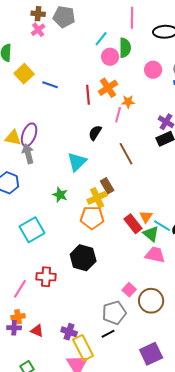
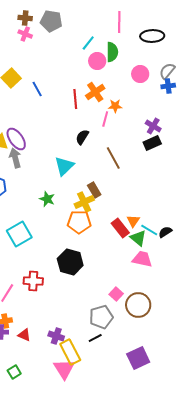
pink cross: (38, 30) -> (25, 34), turned -32
blue line: (50, 85) -> (37, 89), turned 42
purple ellipse: (29, 135) -> (16, 139), turned -55

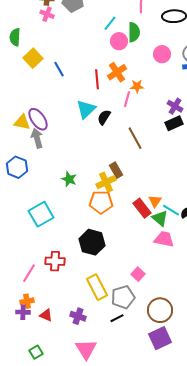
cyan triangle: (64, 166) -> (86, 109), moved
brown circle: (138, 305) -> (160, 310), moved
yellow rectangle: (70, 352) -> (97, 287), moved

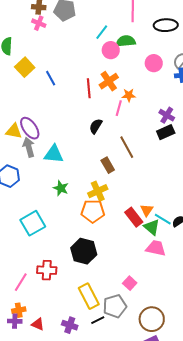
green semicircle: (134, 32) -> (126, 41), turned -96
cyan triangle: (86, 109) -> (54, 154), moved, turned 50
brown rectangle: (116, 170) -> (108, 165), moved
black line: (117, 318) -> (98, 320), moved

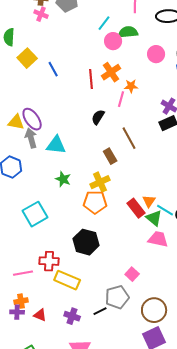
pink line: (21, 282) -> (23, 273), turned 48
yellow rectangle: (89, 296) -> (67, 280), moved, turned -40

